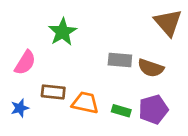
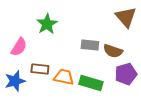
blue star: (20, 108) -> (15, 81), size x1.5
purple pentagon: (153, 109) -> (126, 74), moved
green rectangle: (121, 111) -> (91, 83), size x1.6

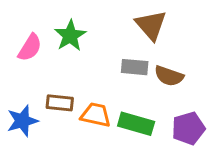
brown triangle: (126, 17) -> (151, 25), moved
pink semicircle: (19, 47) -> (30, 48), moved
purple pentagon: (126, 74) -> (188, 128), moved

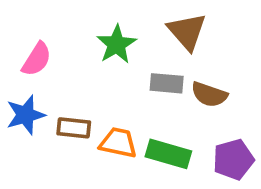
green star: (70, 36) -> (116, 44), moved
blue star: (22, 121) -> (26, 115), moved

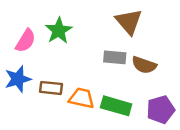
green star: (116, 44) -> (59, 31), moved

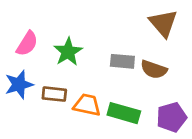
brown triangle: (129, 22) -> (163, 23), moved
green star: (59, 31) -> (68, 52), moved

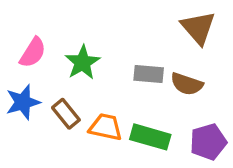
brown rectangle: (54, 94) -> (66, 114), turned 45

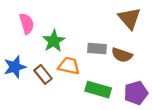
pink semicircle: (33, 53) -> (27, 24), moved, turned -48
orange trapezoid: (106, 127) -> (69, 66), moved

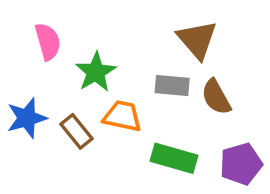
brown triangle: (129, 18) -> (197, 40), moved
brown semicircle: (122, 55) -> (216, 97), turned 42

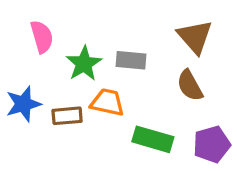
brown triangle: (197, 40) -> (195, 37), moved
gray rectangle: (172, 86) -> (131, 60), moved
brown rectangle: (77, 131) -> (67, 116), turned -56

